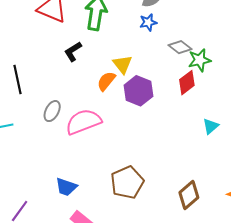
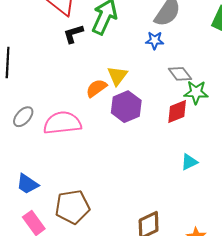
black L-shape: (73, 51) -> (73, 34), moved
gray ellipse: (52, 111) -> (23, 117), moved
brown pentagon: (127, 182) -> (72, 207), moved

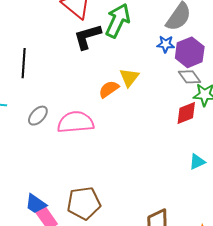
black L-shape: (73, 34) -> (87, 37), size x1.4
purple hexagon: (126, 107) -> (190, 52), moved
blue trapezoid: (27, 184) -> (36, 204), moved

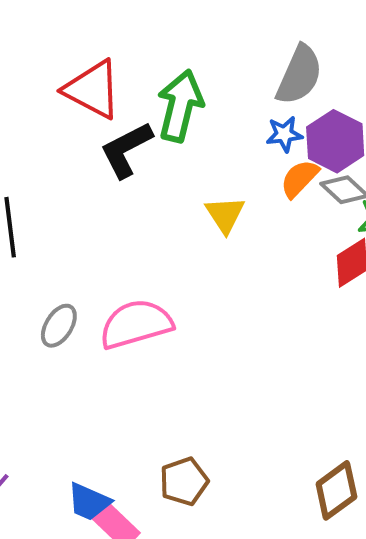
orange semicircle: (109, 89) -> (299, 179), moved
brown pentagon: (84, 203) -> (184, 481), size x0.7

